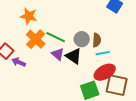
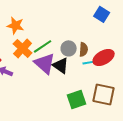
green line: (56, 37) -> (43, 46), turned -60
purple triangle: (58, 54) -> (45, 63), size x1.6
red ellipse: (105, 72) -> (104, 57), moved

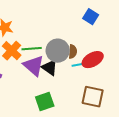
green line: (43, 46) -> (32, 49), turned 30
gray circle: (69, 48) -> (58, 51), size x1.5
green square: (77, 99) -> (45, 102), moved

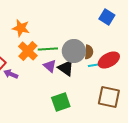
purple triangle: (34, 66) -> (50, 66), size x0.6

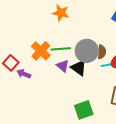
orange star: (21, 28) -> (61, 13), moved
green square: (61, 102) -> (84, 110), moved

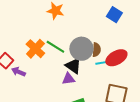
green line: (61, 49) -> (55, 47), turned 36
purple triangle: (63, 66) -> (68, 79), moved, turned -48

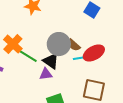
green line: (55, 47) -> (28, 56), moved
brown semicircle: (96, 50) -> (74, 45), turned 128

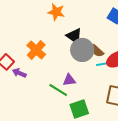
green line: (28, 56) -> (58, 90), moved
black triangle: (51, 61) -> (74, 36), moved

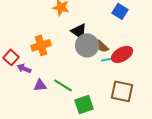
orange cross: (36, 50) -> (41, 45), turned 30
purple triangle: (69, 80) -> (40, 85), moved

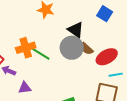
black triangle: (79, 31) -> (76, 30), moved
cyan line: (108, 59) -> (116, 75), moved
green line: (63, 85) -> (41, 54), moved

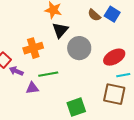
black triangle: (76, 30) -> (60, 30), moved, turned 36
brown semicircle: (87, 49) -> (94, 15), moved
green line: (41, 54) -> (48, 74), moved, turned -42

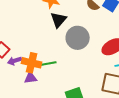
orange cross: (33, 48) -> (32, 63), moved, turned 30
purple arrow: (16, 71) -> (15, 61), turned -40

